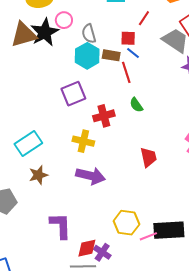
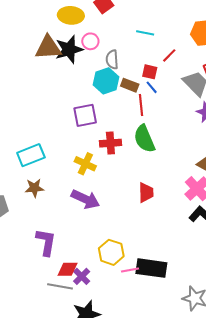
green semicircle: (136, 105) -> (144, 139), size x1.8

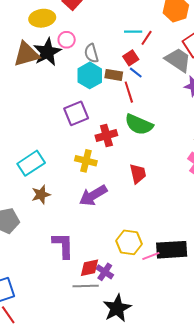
cyan line: (145, 33) -> (133, 32), moved
red square: (150, 72) -> (131, 58), turned -35
green semicircle: (144, 139) -> (139, 124), turned -32
red trapezoid: (146, 193) -> (138, 174), moved
purple arrow: (85, 199) -> (93, 195), turned 136

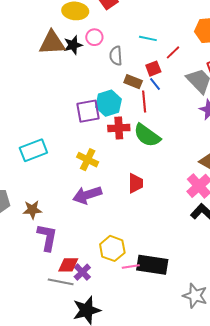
cyan line: (133, 32) -> (148, 38), moved
black star: (47, 52) -> (73, 45), size x0.7
cyan hexagon: (90, 75) -> (109, 103), moved
red cross: (106, 135) -> (119, 128), moved
brown star: (41, 195) -> (32, 210), moved

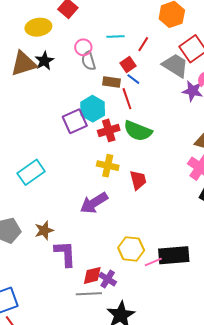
pink circle: (94, 37) -> (83, 47), moved
yellow cross: (88, 160) -> (108, 166), moved

